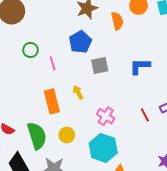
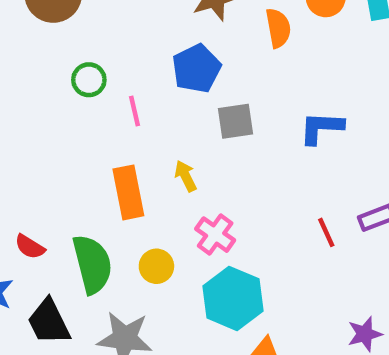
pink cross: (106, 116) -> (215, 235), moved

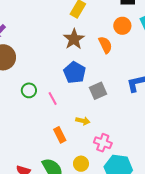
yellow arrow: (186, 176) -> (83, 121), turned 144
orange rectangle: (128, 192) -> (60, 135), size x0.7

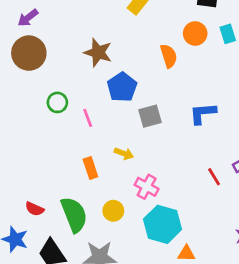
brown star: (74, 39) -> (98, 52), moved, turned -30

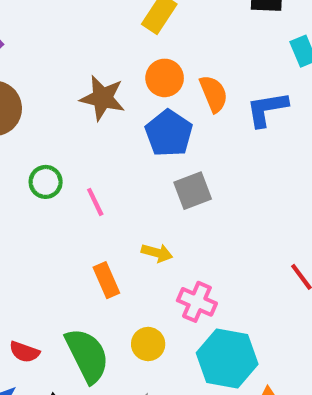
orange circle: (195, 33) -> (165, 78), moved
blue pentagon: (122, 87) -> (169, 133), moved
blue L-shape: (203, 113) -> (267, 109), moved

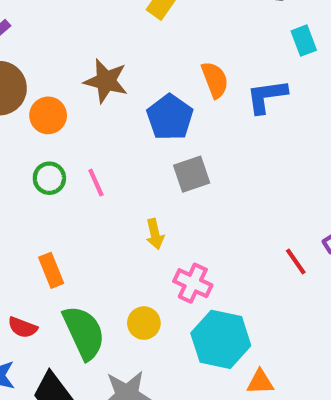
orange circle: (165, 78) -> (48, 115), moved
green circle: (46, 182) -> (49, 178), moved
yellow arrow: (157, 253) -> (155, 234), turned 60
orange rectangle: (106, 280) -> (51, 270), moved

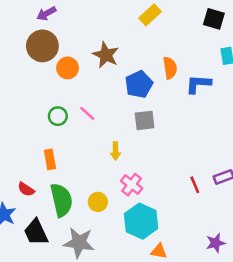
green circle: (49, 178) -> (58, 116), moved
pink line: (96, 183) -> (87, 113), turned -36

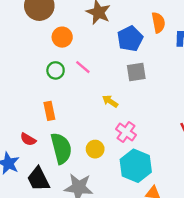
orange circle: (68, 68) -> (62, 37), moved
yellow arrow: (116, 151) -> (110, 101), turned 126

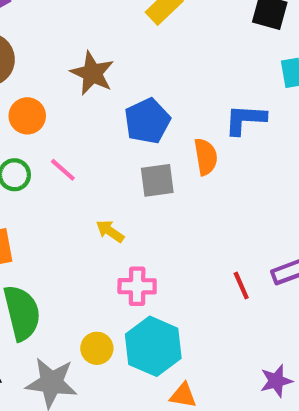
orange semicircle: (158, 23) -> (206, 157), moved
pink cross: (126, 132) -> (137, 286), turned -36
yellow circle: (95, 149) -> (97, 348), moved

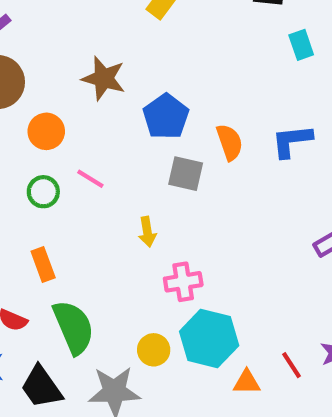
blue L-shape: (245, 120) -> (292, 141), moved
gray square: (157, 180) -> (186, 174), turned 30
yellow arrow: (110, 231) -> (147, 232), turned -124
red line: (241, 285) -> (292, 365), moved

